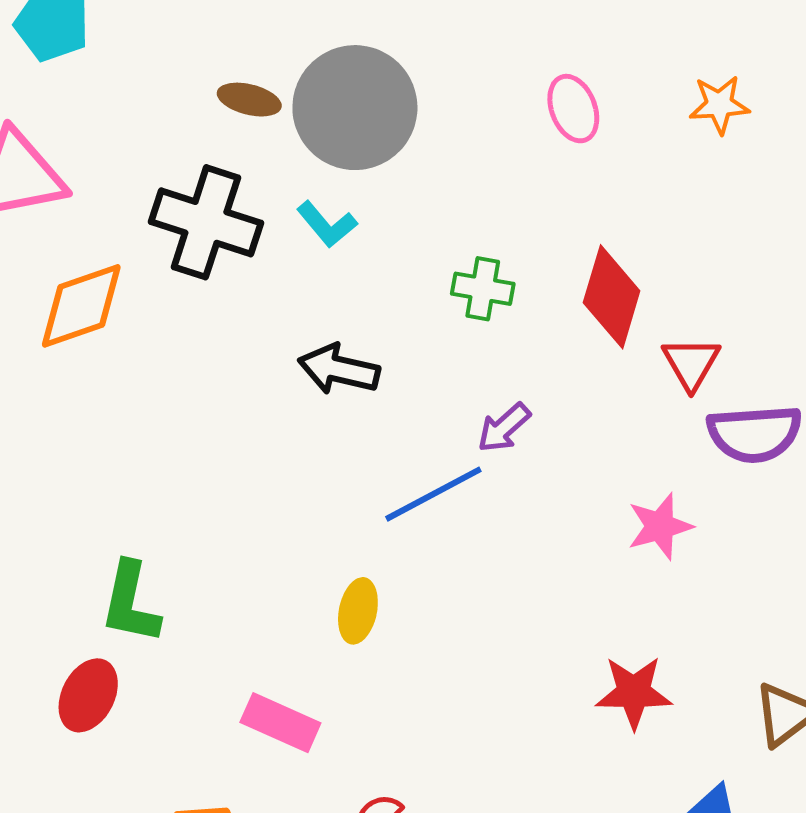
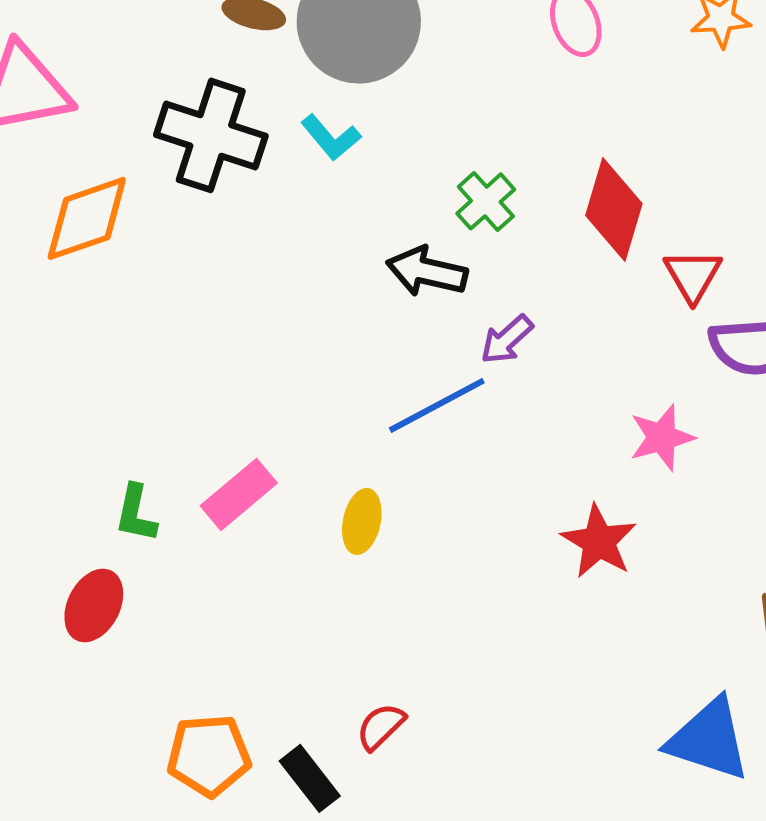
green cross: (483, 289) -> (486, 201), turned 38
black arrow: (339, 369) -> (427, 271), moved
green L-shape: (130, 603) -> (136, 513), size x0.7
red star: (634, 692) -> (599, 541), moved, turned 30
pink rectangle: (280, 723) -> (239, 494), moved, turned -64

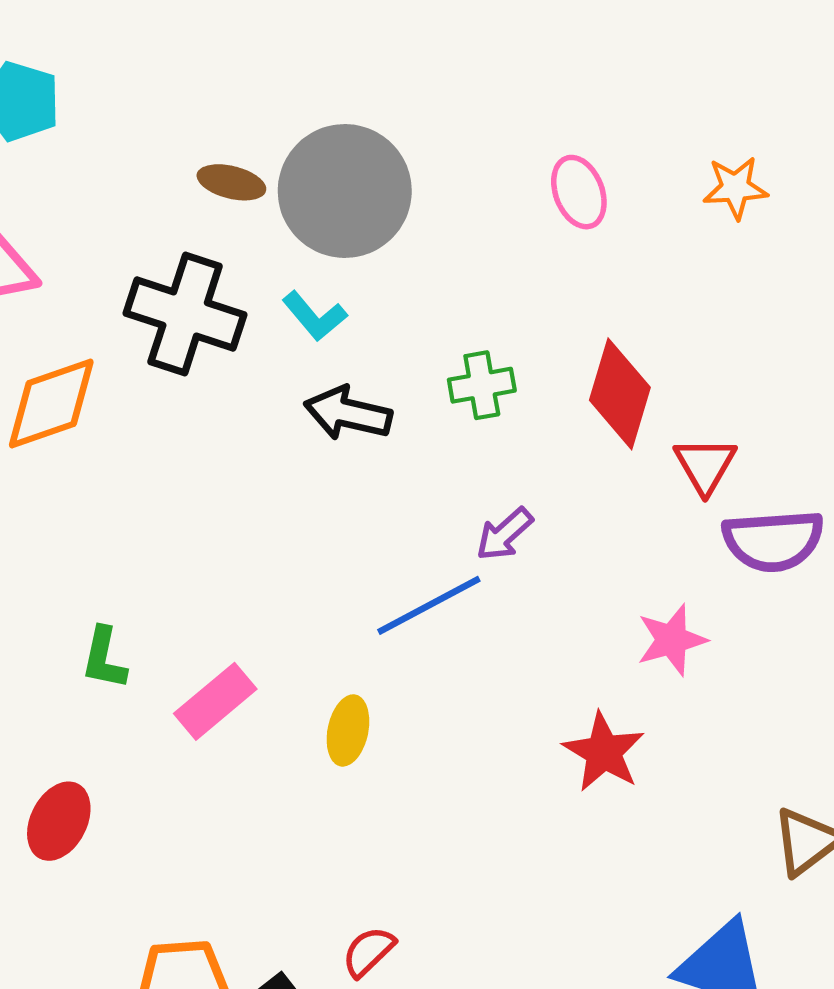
green cross: (486, 201) -> (482, 385), turned 32
black arrow: (427, 271) -> (348, 413), moved
green L-shape: (136, 513) -> (104, 658), moved

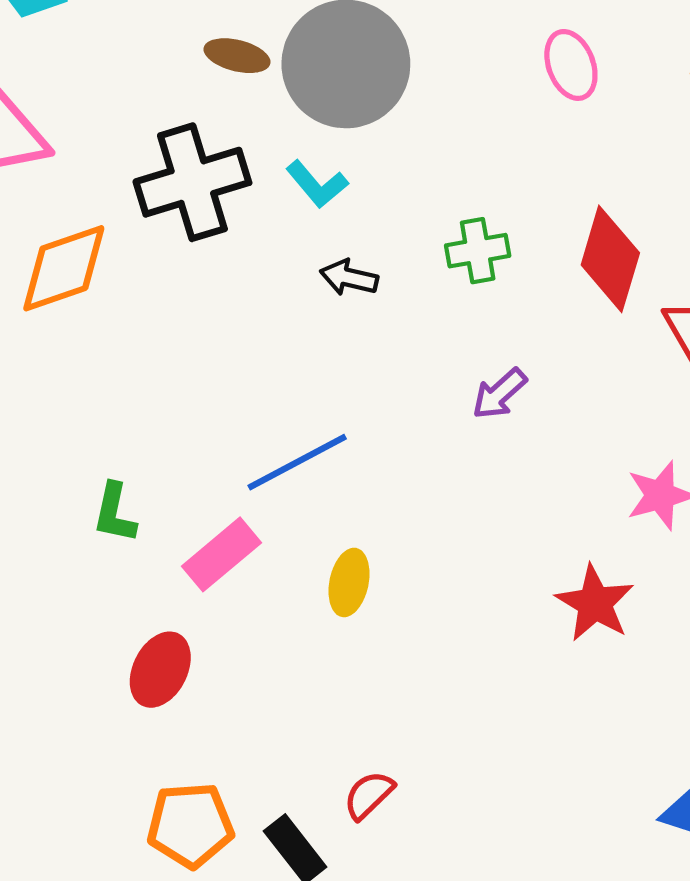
black cross: (185, 314) -> (192, 182), turned -35
black arrow: (348, 413) -> (349, 278), size x0.7
blue line: (429, 605) -> (297, 462), moved
red ellipse: (59, 821) -> (160, 670), moved

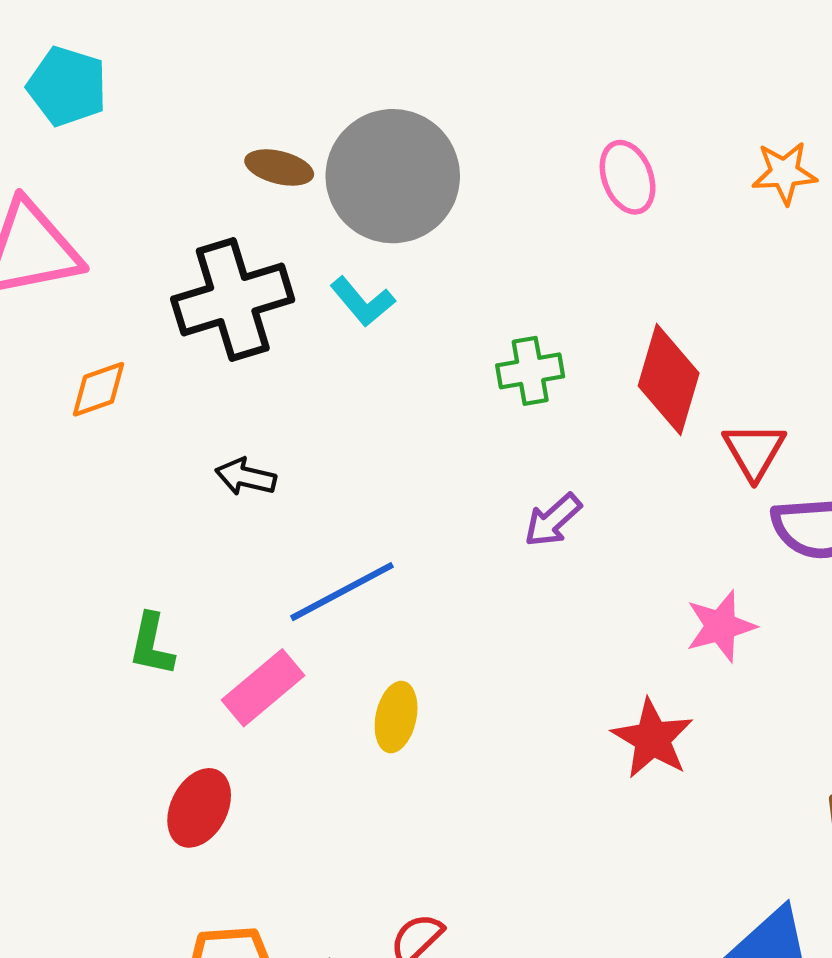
orange diamond: (64, 268) -> (99, 389), size x0.6
black arrow: (349, 278) -> (246, 477), moved

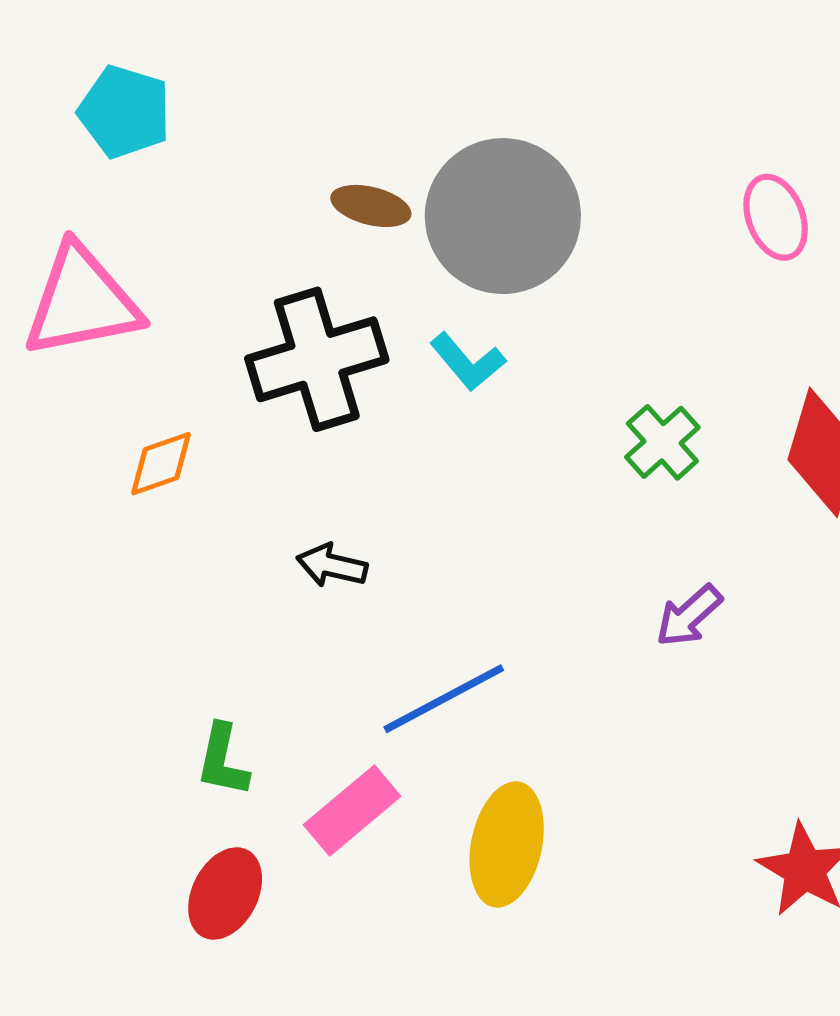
green cross: (530, 371) -> (662, 442), turned -32
yellow ellipse: (396, 717) -> (507, 844), size x1.5
red ellipse: (199, 808) -> (225, 893), moved

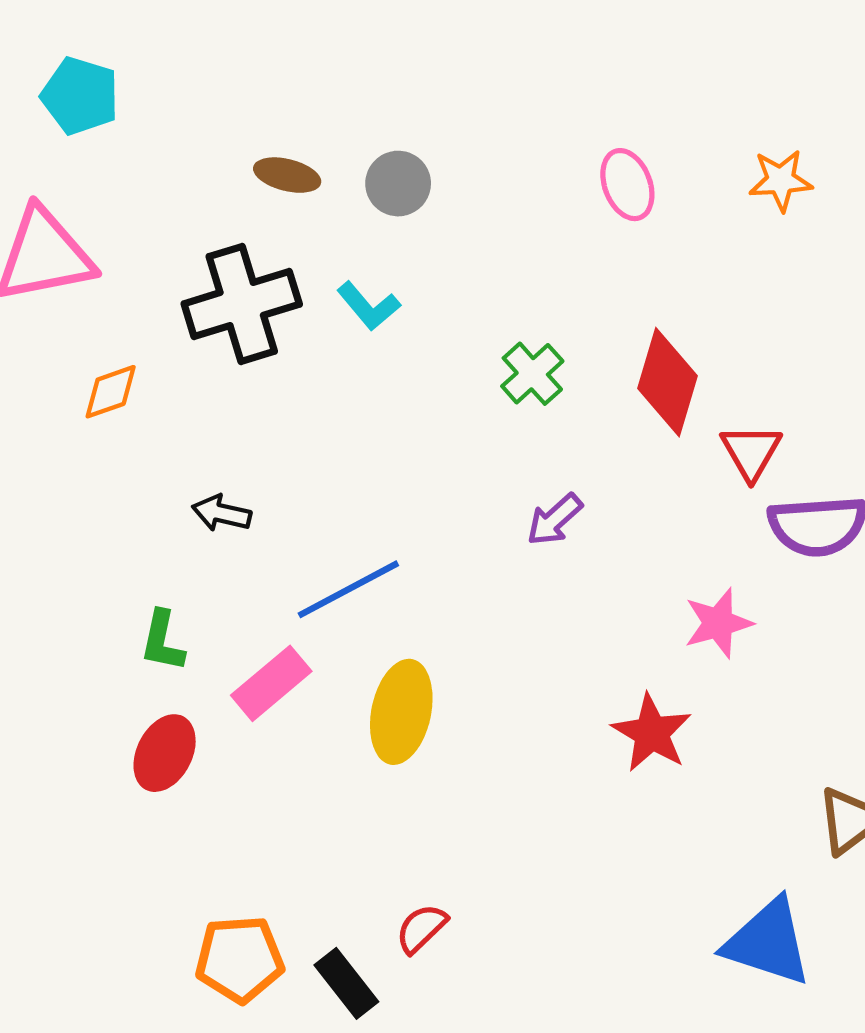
gray circle: (503, 216) -> (398, 184), size x0.5
black arrow: (332, 565) -> (222, 513), moved

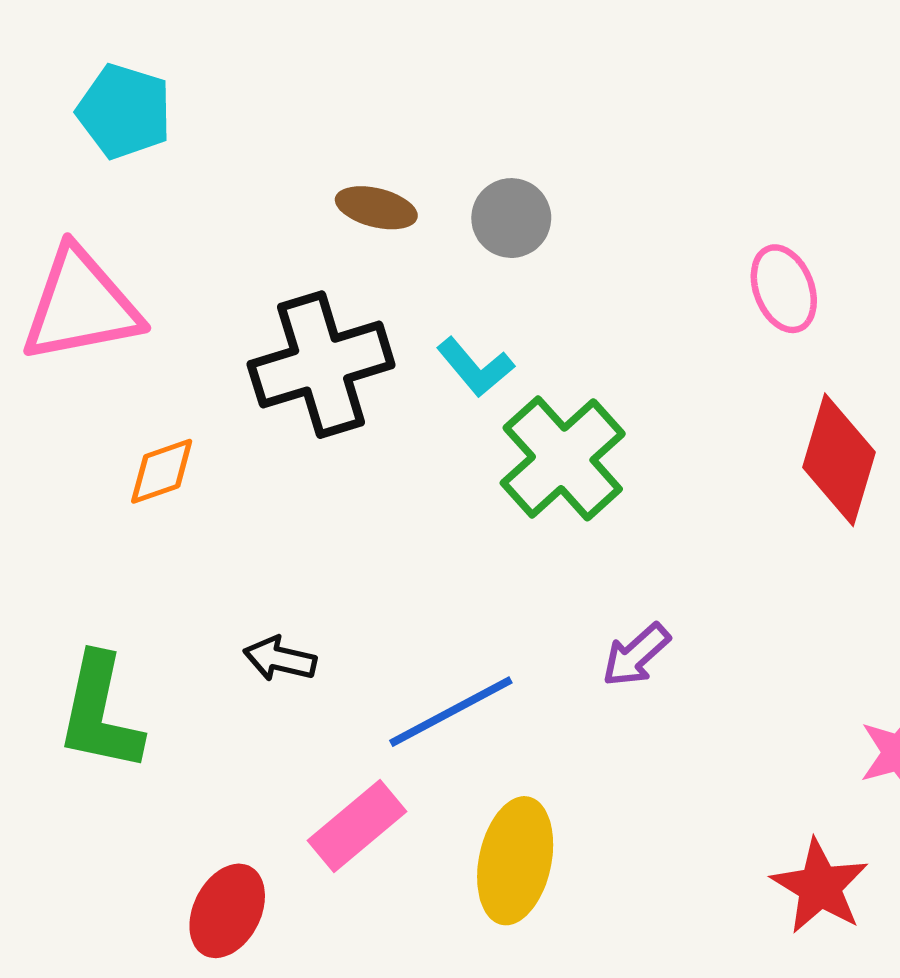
pink ellipse: (627, 185) -> (784, 289), moved
green cross: (532, 374) -> (563, 458), moved, size x1.6
black arrow: (222, 513) -> (280, 659), moved
purple arrow: (554, 520) -> (636, 655), moved
green L-shape: (162, 641) -> (100, 713), moved, size x1.6

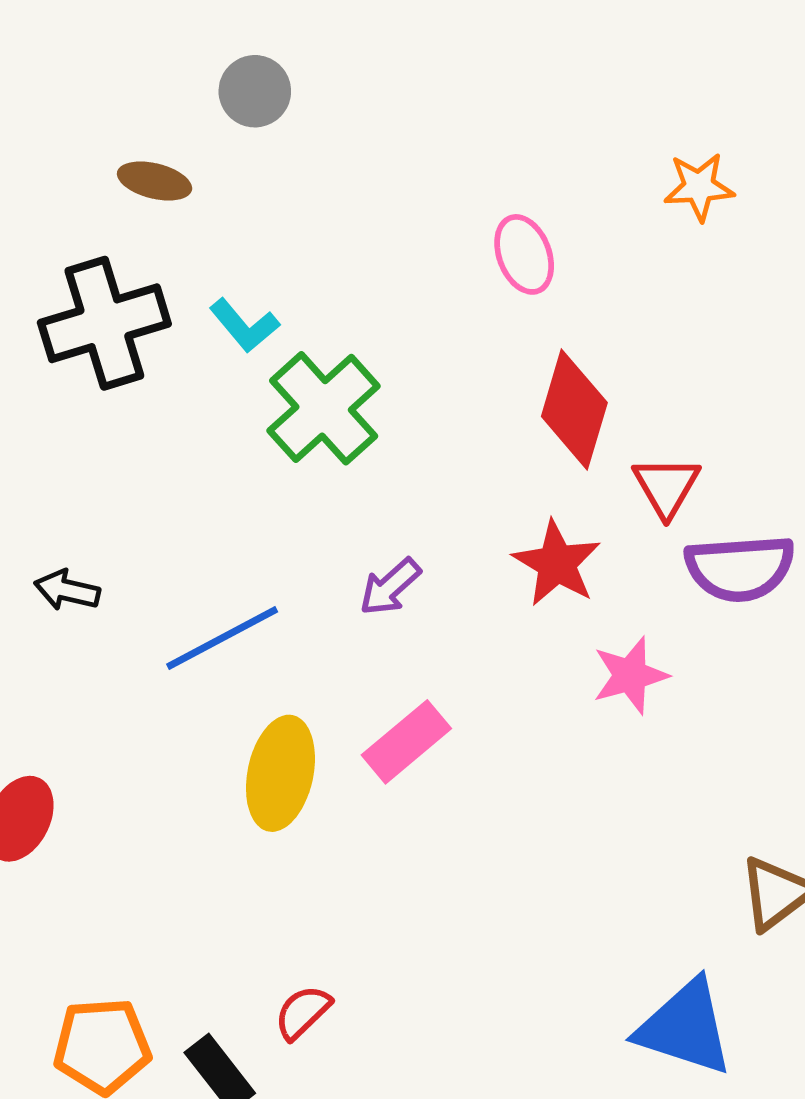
gray circle: (511, 218) -> (255, 91), moved
pink rectangle: (357, 826) -> (406, 742), moved
red star: (820, 886) -> (557, 563), moved

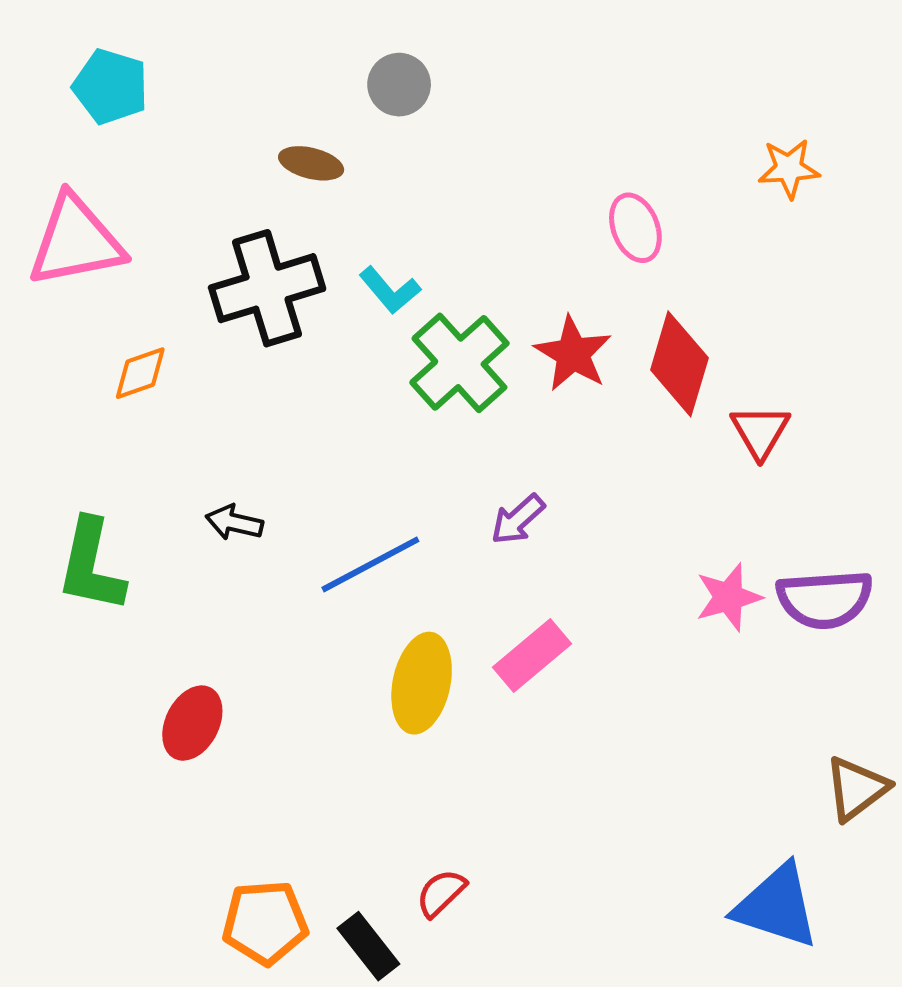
red star: (557, 563) -> (573, 354), moved
purple semicircle: (740, 568) -> (825, 599), moved

